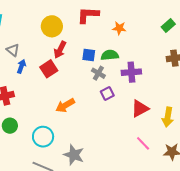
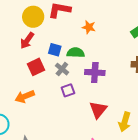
yellow circle: (52, 26) -> (33, 17), moved
red square: (49, 69) -> (36, 67), moved
red triangle: (140, 109) -> (98, 110), turned -30

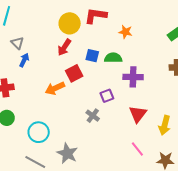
gray cross: (62, 69) -> (93, 116), moved
orange arrow: (25, 96) -> (55, 88), moved

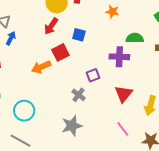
green semicircle: (113, 58) -> (135, 38), moved
gray star: (67, 153) -> (72, 126), moved, turned 30

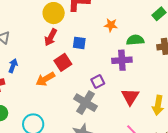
orange star: (112, 12) -> (111, 25), moved
blue arrow: (11, 38) -> (13, 66), moved
gray cross: (79, 95) -> (85, 103), size x1.6

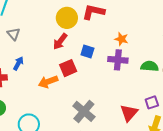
green semicircle: (135, 40) -> (149, 66), moved
purple cross: (122, 60) -> (118, 60), moved
purple square: (98, 81) -> (152, 102), moved

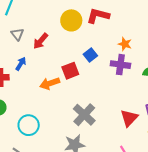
red arrow: (60, 41) -> (41, 41), moved
blue square: (87, 51) -> (90, 55), turned 32

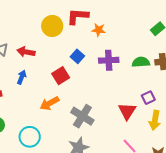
red arrow: (41, 41) -> (26, 52), turned 72
orange star: (125, 44) -> (99, 30), moved
blue arrow: (21, 64) -> (22, 77), moved
orange arrow: (50, 83) -> (49, 103), moved

